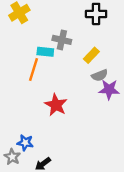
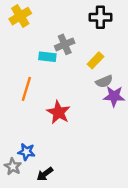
gray cross: (62, 40) -> (65, 44), turned -36
orange line: (33, 69) -> (26, 89), moved

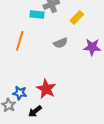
gray semicircle: (104, 81) -> (61, 43), moved
red star: (58, 112) -> (46, 89), moved

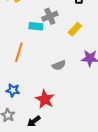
gray semicircle: (61, 43) -> (59, 65), moved
blue star: (20, 93) -> (13, 90), moved

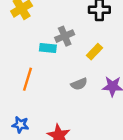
gray semicircle: (59, 65) -> (79, 84), moved

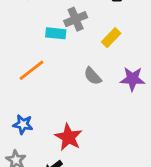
orange line: (28, 79) -> (31, 70), turned 35
gray semicircle: (79, 84) -> (93, 76), turned 70

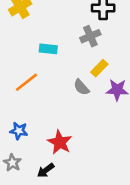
gray cross: (76, 19) -> (90, 36), moved
yellow rectangle: (111, 38) -> (99, 68), moved

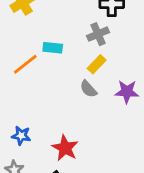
yellow rectangle: (99, 68) -> (97, 64), moved
orange line: (26, 82) -> (25, 64), moved

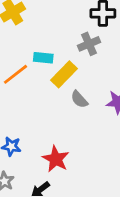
yellow rectangle: (97, 64) -> (64, 74), moved, size x1.4

